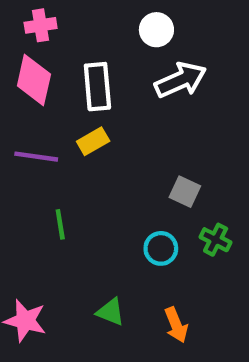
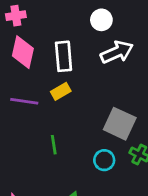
pink cross: (41, 25) -> (16, 16), moved
gray square: (185, 192) -> (120, 124), size x1.6
green line: (60, 224) -> (54, 145), moved

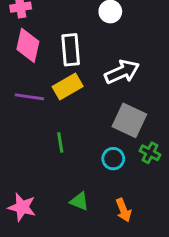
white arrow: (117, 52) -> (122, 72), moved
yellow rectangle: (61, 91) -> (68, 87), size x1.4

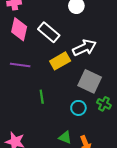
white rectangle: (71, 50) -> (49, 32), turned -45
yellow rectangle: (68, 87) -> (60, 61), moved
green triangle: (79, 201) -> (65, 138), moved

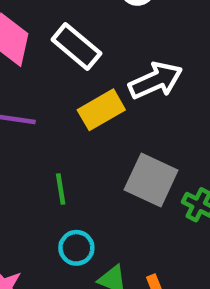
gray square: (90, 81) -> (151, 180), moved
cyan circle: (78, 108) -> (76, 248), moved

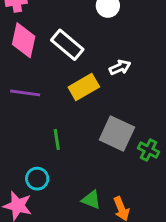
white arrow: (156, 80) -> (120, 67), size x0.6
cyan circle: (76, 248) -> (37, 179), moved

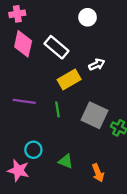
purple line: (25, 93) -> (24, 101), moved
green line: (57, 140) -> (58, 109), moved
green triangle: (91, 200) -> (66, 161), moved

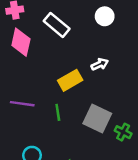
white circle: (88, 17) -> (105, 16), moved
white rectangle: (56, 47) -> (57, 25), moved

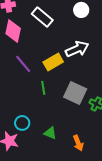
white arrow: (100, 64) -> (77, 49), size x1.6
purple line: (22, 104) -> (23, 64), moved, turned 42

